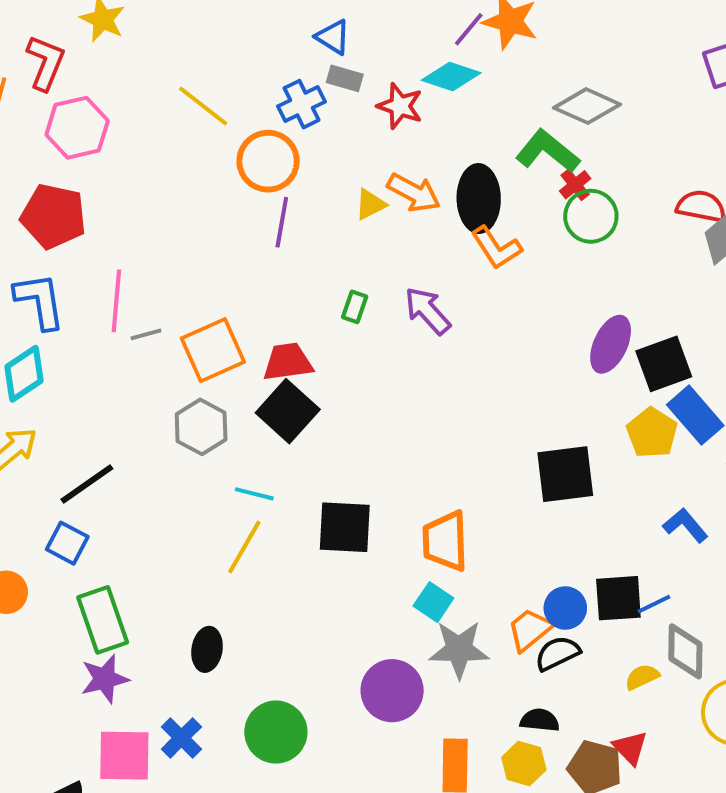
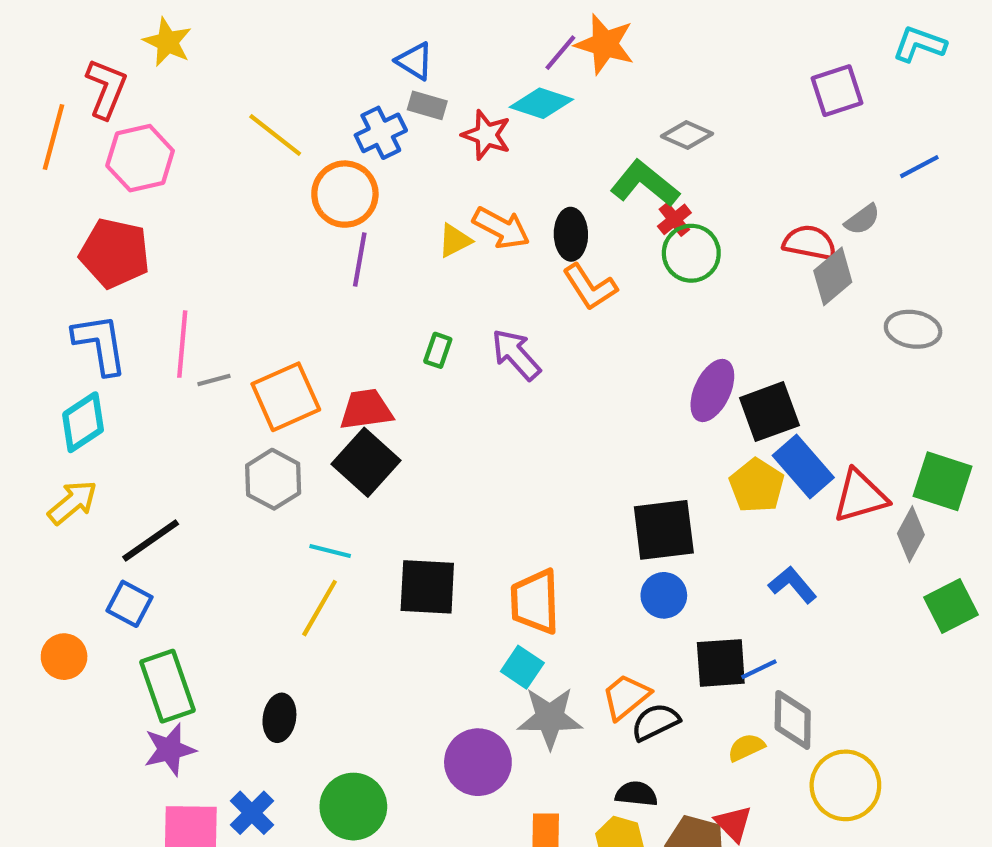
gray diamond: (587, 106) -> (687, 135), size x0.7
black ellipse: (479, 199) -> (571, 234), size x0.7
blue circle: (565, 608) -> (664, 595), moved

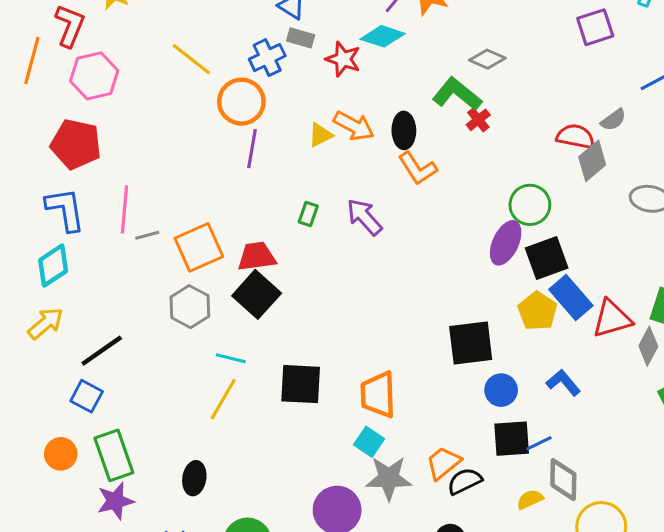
green circle: (691, 253) -> (530, 205), moved
blue circle: (664, 595) -> (501, 390), moved
orange circle: (64, 657) -> (61, 454), moved

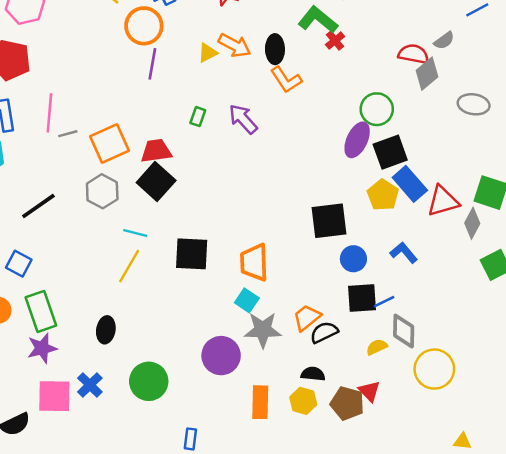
black line: (102, 351) -> (38, 206), moved

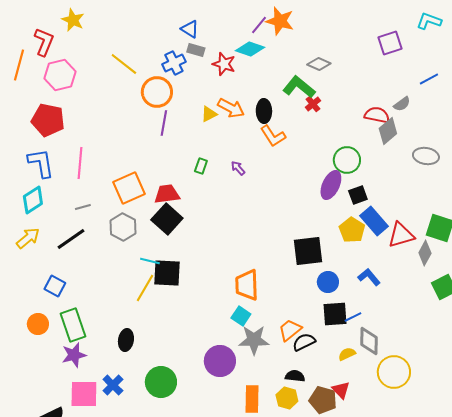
purple arrow: (243, 119) -> (238, 168), size x0.6
gray line: (68, 134) -> (83, 207), moved
black square: (390, 152) -> (358, 195), size x0.7
black square: (192, 254) -> (167, 273), moved

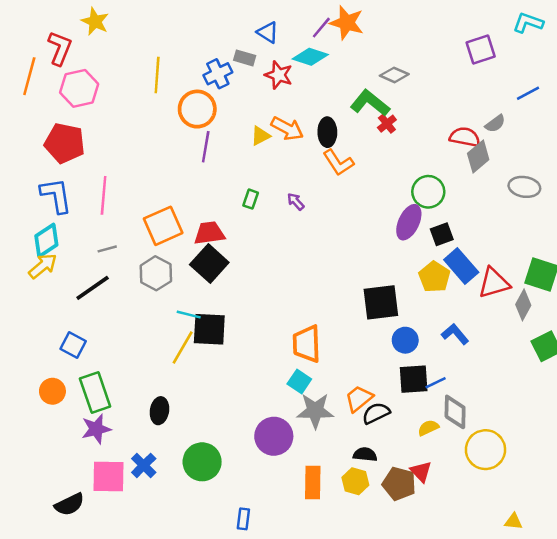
blue triangle: (190, 29) -> (268, 32), moved
yellow line: (124, 64) -> (157, 75), turned 56
yellow arrow: (28, 238) -> (43, 266), moved

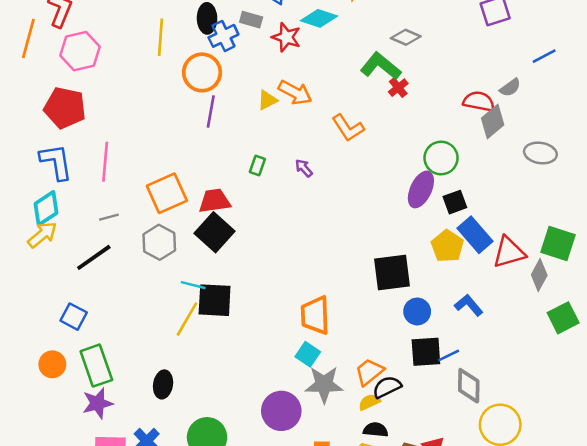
black ellipse: (327, 132) -> (207, 18), moved
yellow semicircle: (428, 428) -> (369, 402), moved

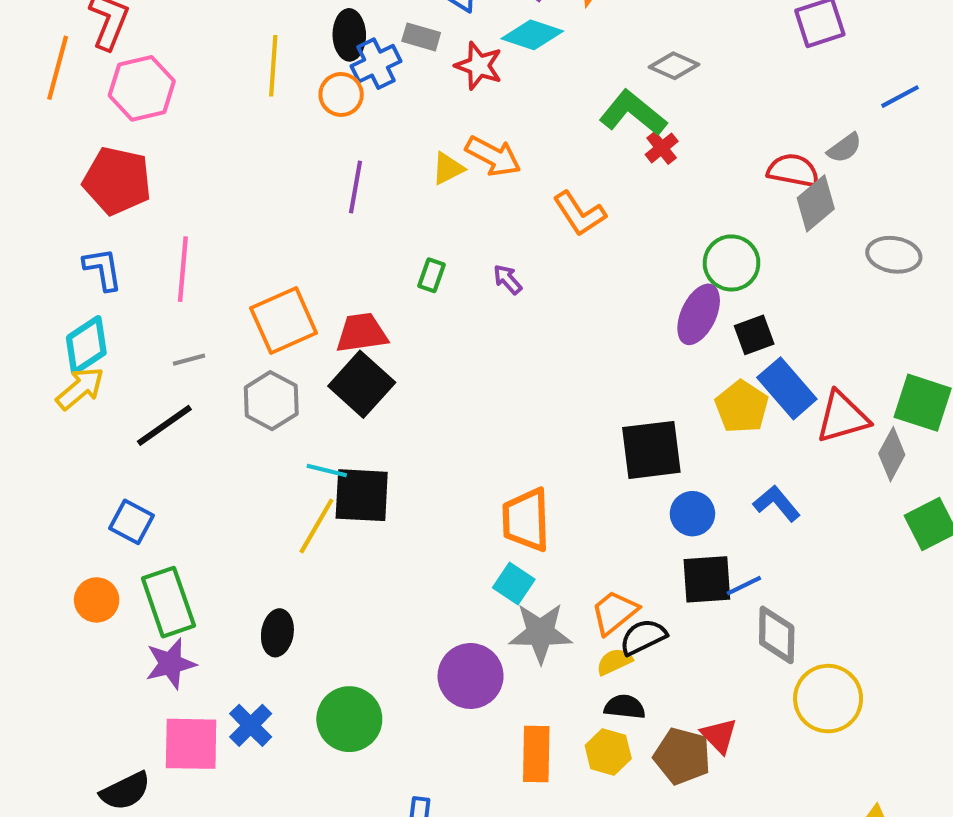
orange circle: (202, 72) -> (341, 94), moved, size x0.7
blue L-shape: (56, 162) -> (103, 269), size x0.7

